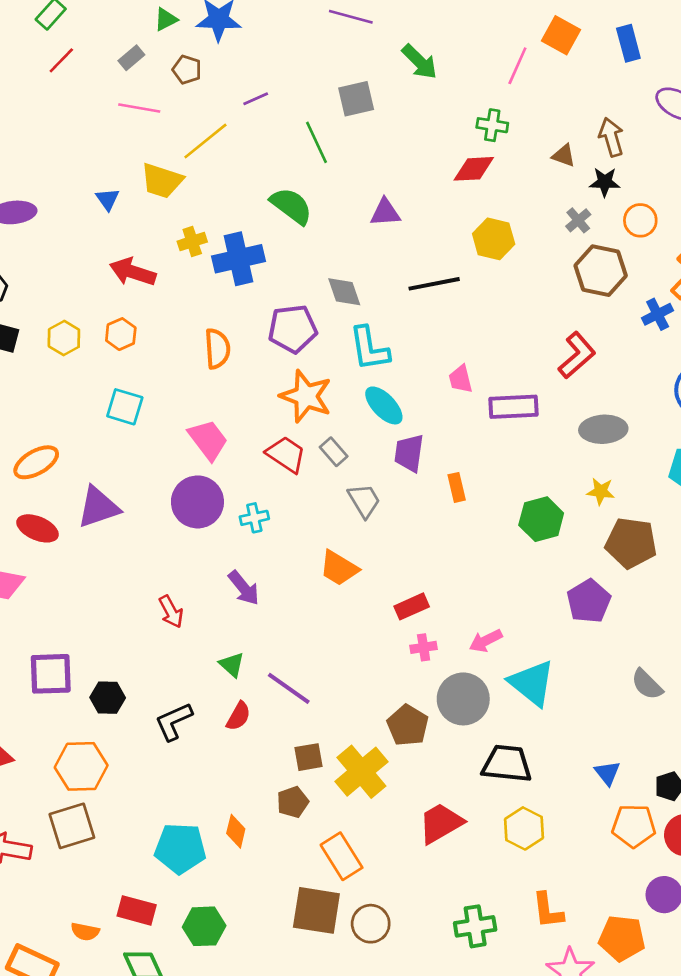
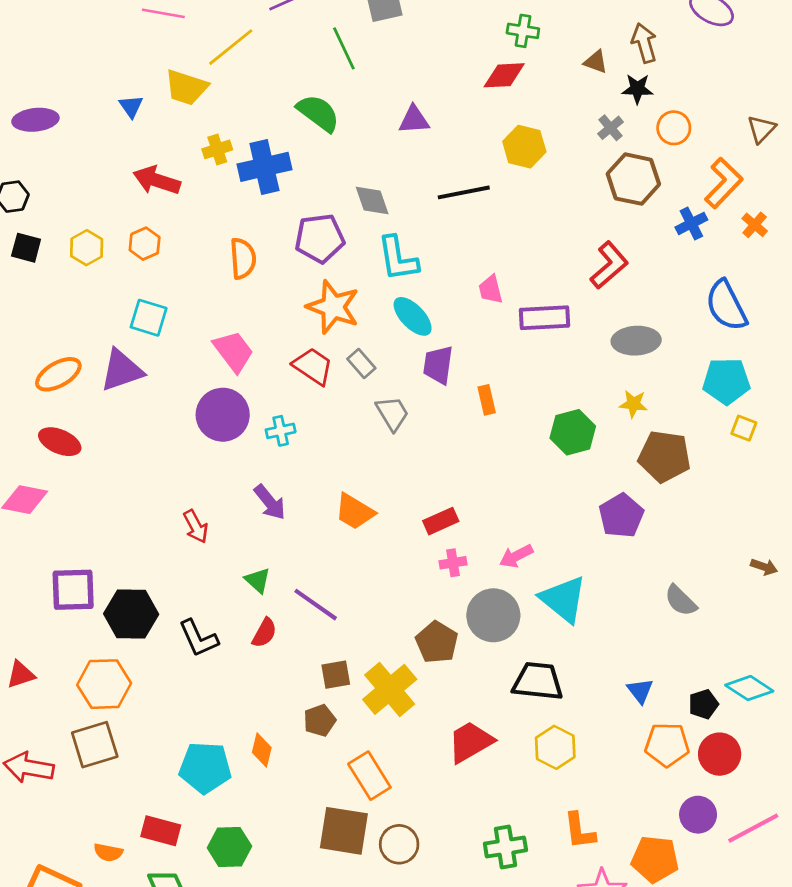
purple triangle: (98, 507) -> (122, 370), moved
orange trapezoid: (339, 568) -> (355, 512), moved
black hexagon: (108, 698) -> (131, 614), size x1.5
black L-shape: (174, 721) -> (198, 638), turned -90

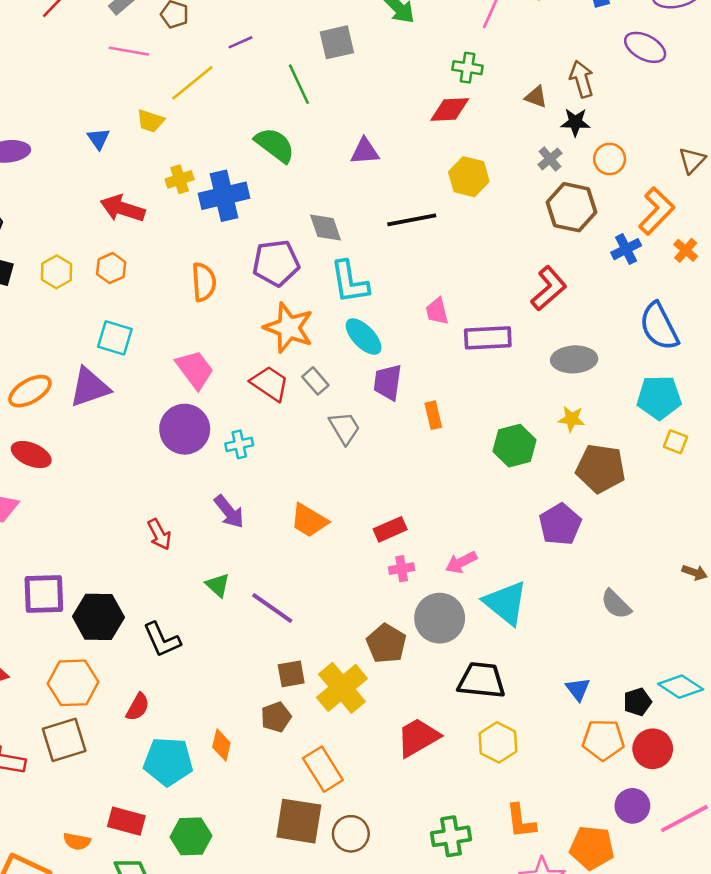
yellow trapezoid: (186, 87) -> (150, 121), size x0.7
red semicircle: (264, 633) -> (138, 707), moved

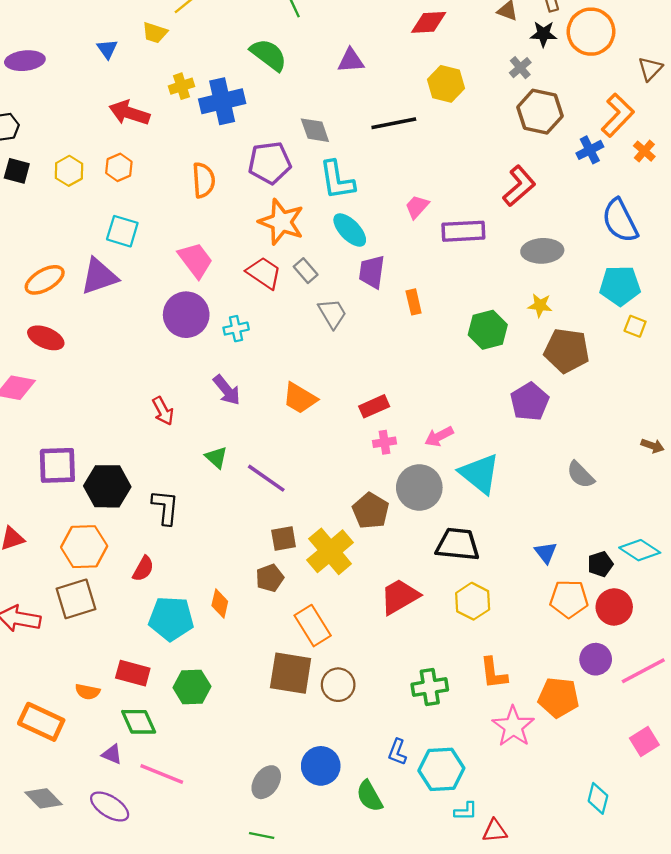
orange circle: (610, 159) -> (591, 32), moved, size x1.6
pink trapezoid: (437, 311) -> (417, 207), turned 56
black L-shape: (162, 640) -> (165, 507), turned -150

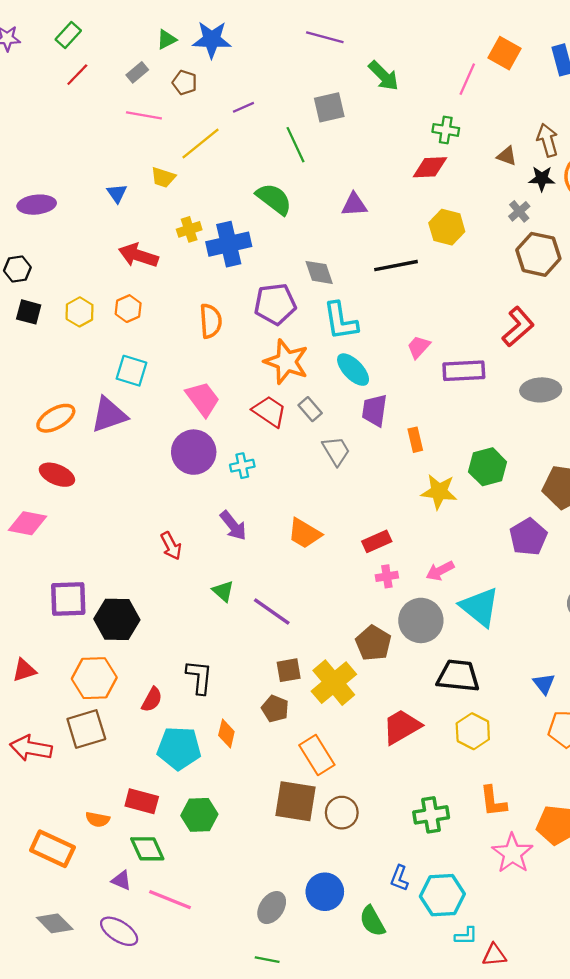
yellow star: (540, 305) -> (439, 492), moved, size x1.5
black L-shape: (165, 507) -> (199, 677), moved
brown pentagon: (270, 578) -> (275, 709), turned -30

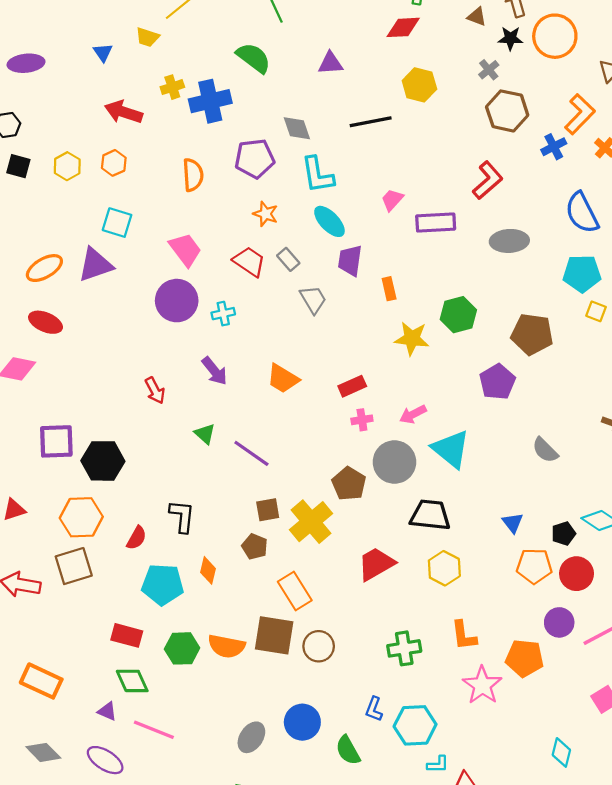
orange star: (286, 362) -> (266, 214), size x0.6
orange semicircle: (98, 819) -> (226, 646), moved, size x1.6

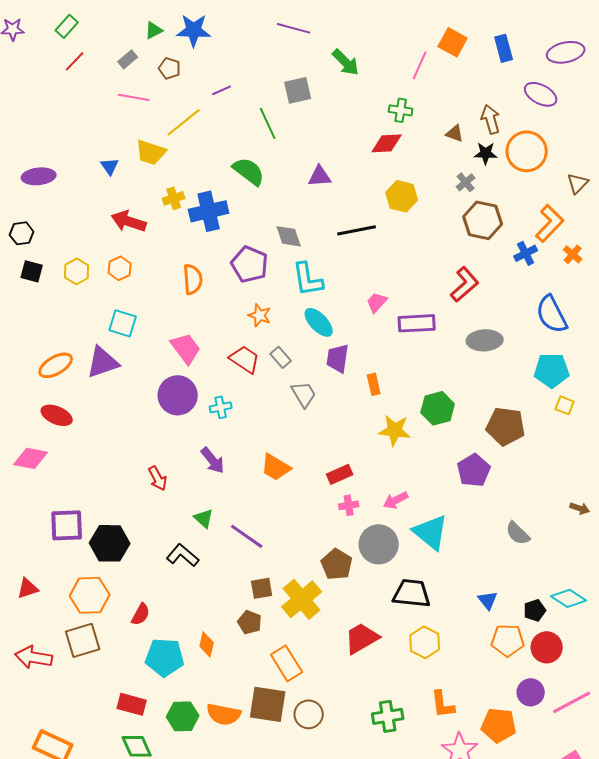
yellow trapezoid: (147, 37) -> (151, 152), size x1.4
purple pentagon: (255, 159) -> (250, 264), turned 30
black L-shape: (182, 516) -> (183, 555), moved, turned -56

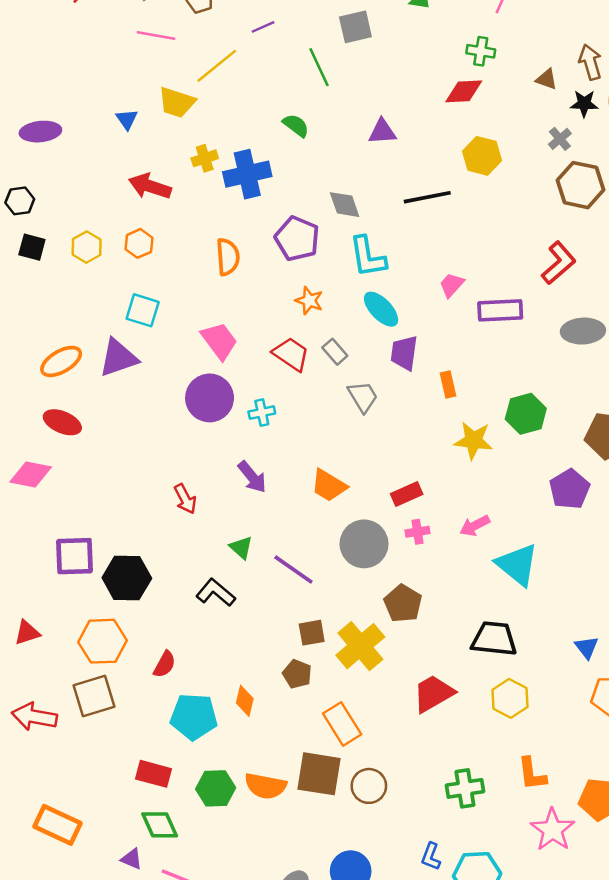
green semicircle: (249, 171) -> (296, 125), size x0.7
gray circle: (379, 544) -> (364, 544), moved

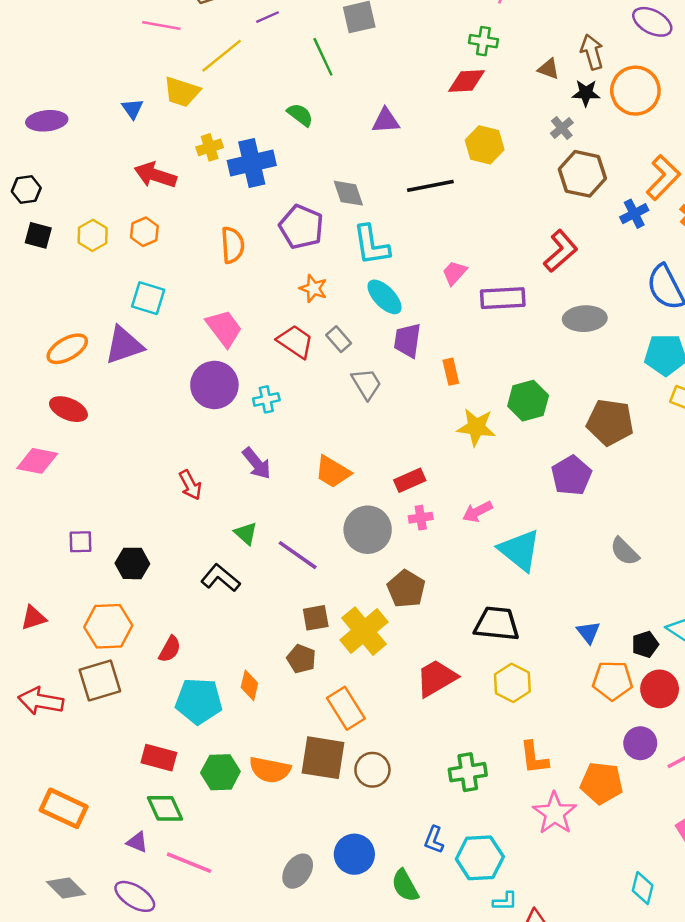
purple square: (75, 556) -> (81, 542), size x0.6
black hexagon: (127, 578) -> (132, 563), size x0.7

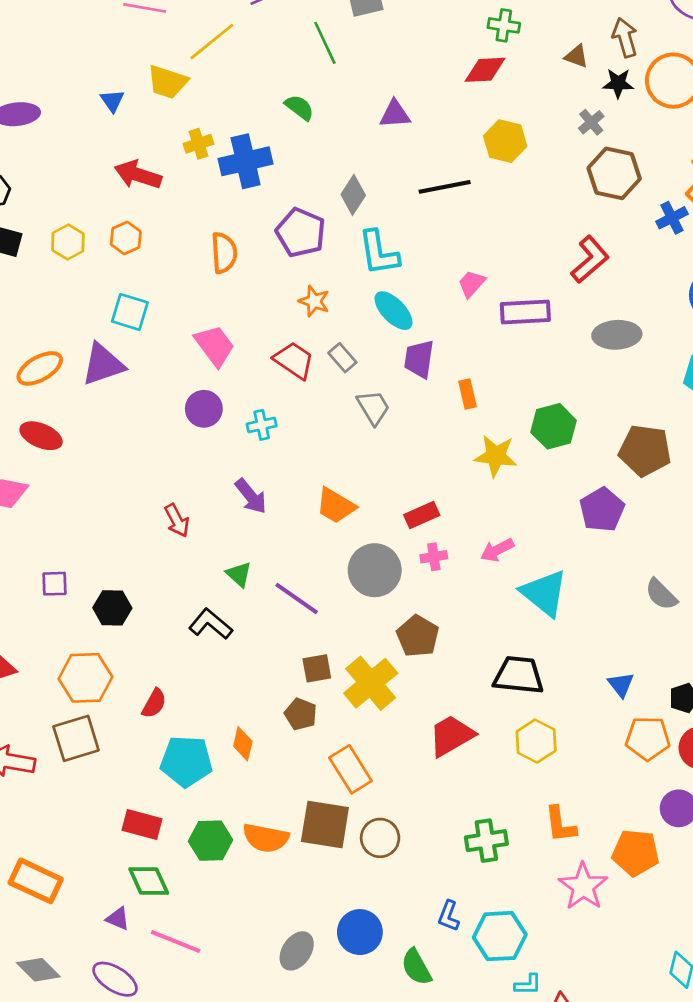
gray diamond: (348, 193) -> (353, 195), turned 52
purple circle: (214, 385) -> (204, 409), size x0.7

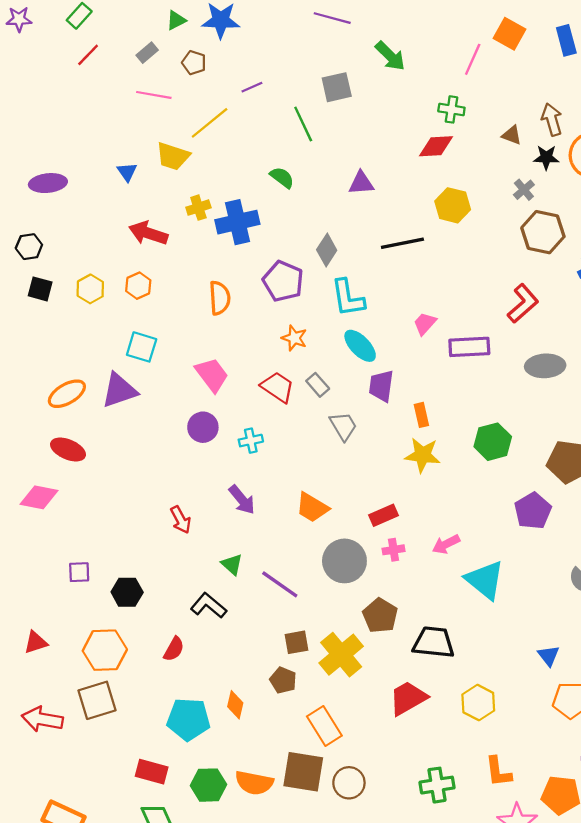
yellow star: (496, 456) -> (423, 455), moved
black trapezoid: (519, 675) -> (434, 642), moved
red semicircle: (154, 703) -> (174, 649), moved

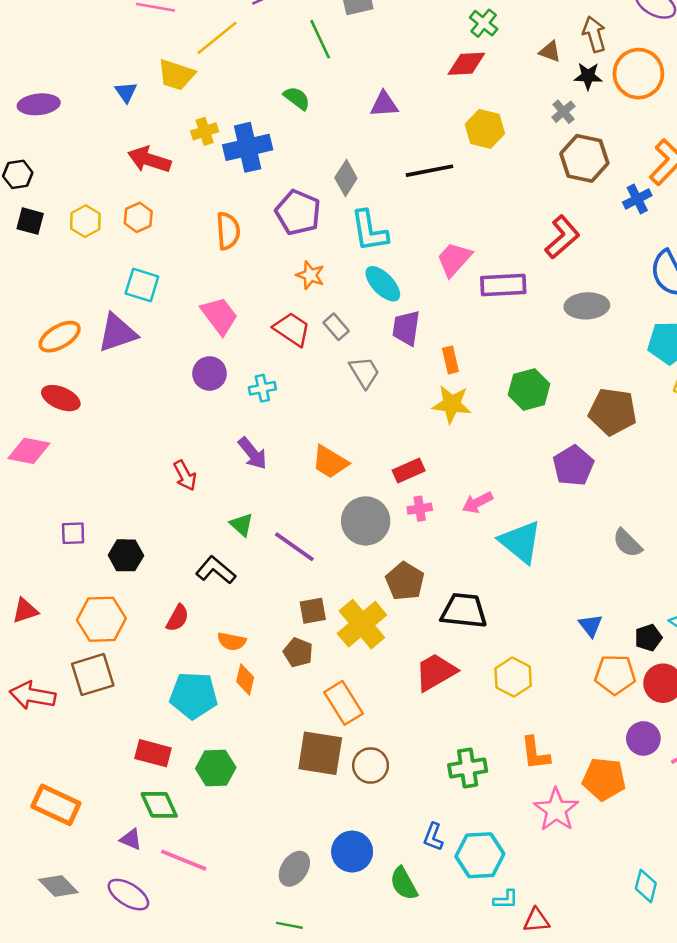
green cross: (451, 109) -> (484, 23), turned 30
pink trapezoid: (425, 324) -> (454, 259), size x1.4
orange semicircle: (254, 783) -> (232, 641), moved, size x0.7

